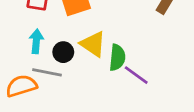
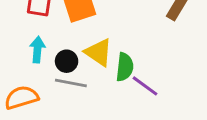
gray line: (47, 72) -> (71, 83), moved

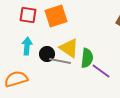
gray line: (71, 83) -> (60, 61), moved

